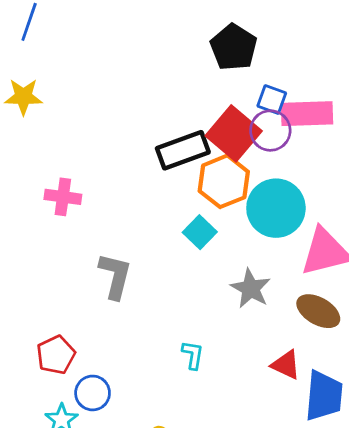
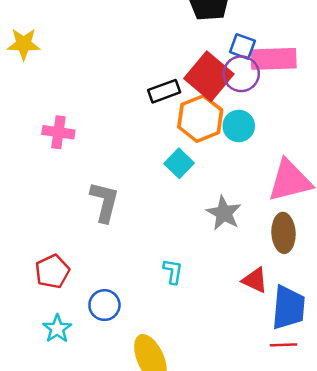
black rectangle: (183, 150) -> (164, 91), size x0.7
cyan circle: (276, 208) -> (239, 126), moved, size x0.6
brown ellipse: (318, 311) -> (283, 233), turned 57
blue circle: (93, 393) -> (104, 305), moved

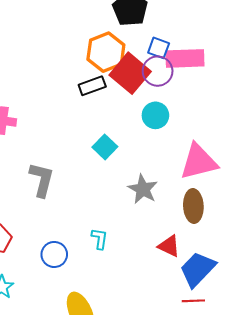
orange hexagon: (200, 119) -> (106, 52), moved
blue circle: (104, 305) -> (54, 254), moved
blue trapezoid: (288, 308) -> (198, 269), turned -141

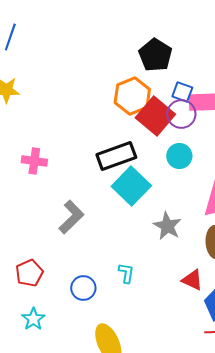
black rectangle: (92, 86) -> (116, 156), moved, size x1.5
cyan square: (105, 147) -> (131, 186), size x1.6
gray L-shape: (42, 180) -> (71, 217), turned 32

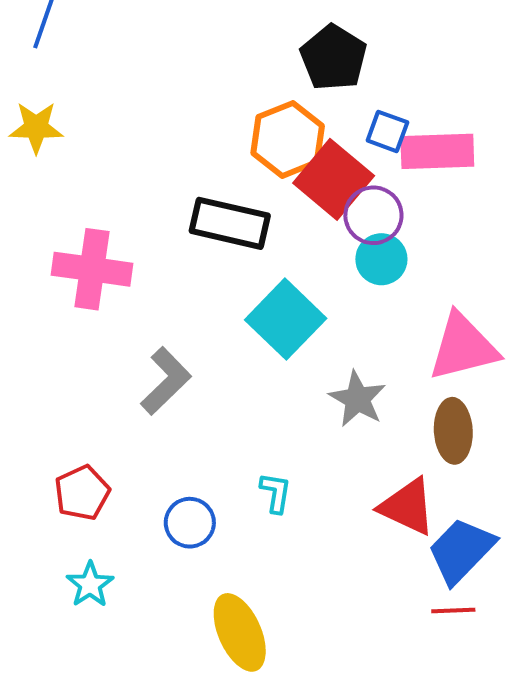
purple circle: (181, 114) -> (373, 215), moved
black rectangle: (116, 156) -> (230, 223), moved, turned 33
pink cross: (34, 161) -> (92, 269), size x1.5
red triangle: (192, 280) -> (407, 507), size x1.4

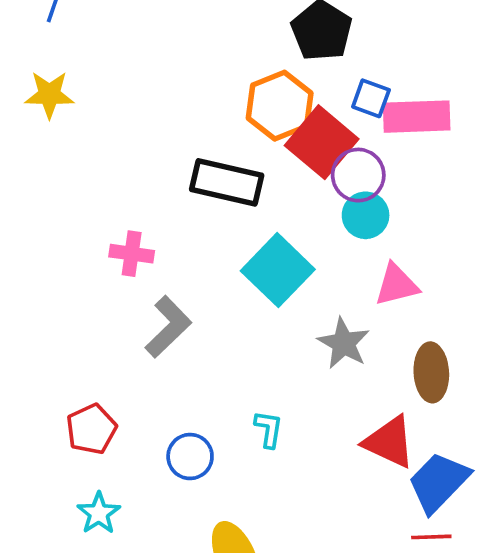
pink cross: (92, 269) -> (132, 254), moved, size x0.6
pink triangle: (463, 347) -> (397, 285), moved, size x0.7

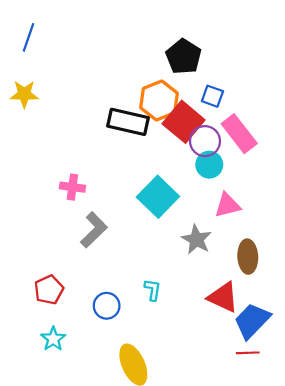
pink rectangle: (417, 117) -> (239, 134), moved, turned 54
black rectangle: (227, 182) -> (128, 122), moved

